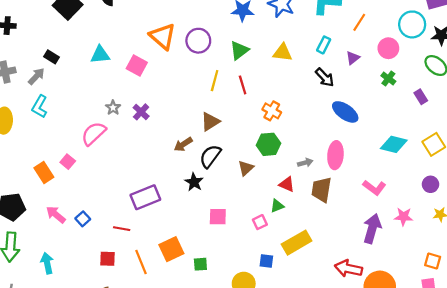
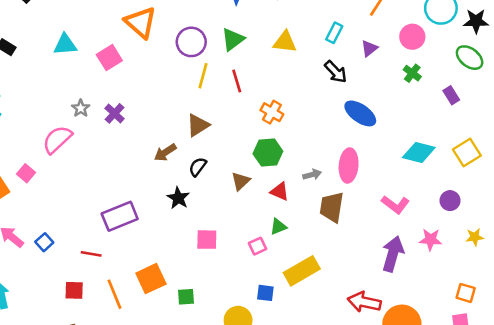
purple circle: (198, 41) -> (191, 42), moved
pink square: (137, 66) -> (109, 58), turned 30
black semicircle: (210, 156) -> (198, 167), size x0.7
red triangle: (287, 184) -> (280, 191), moved
purple circle: (430, 184) -> (450, 201), moved

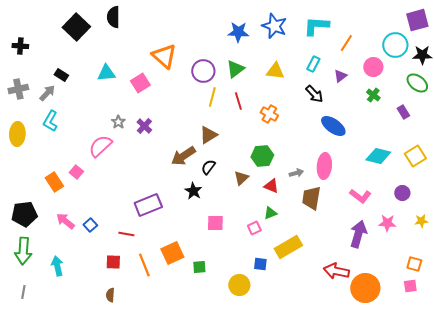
orange cross: (272, 112) -> (269, 114), moved
brown arrow: (165, 152) -> (183, 156), size x1.4

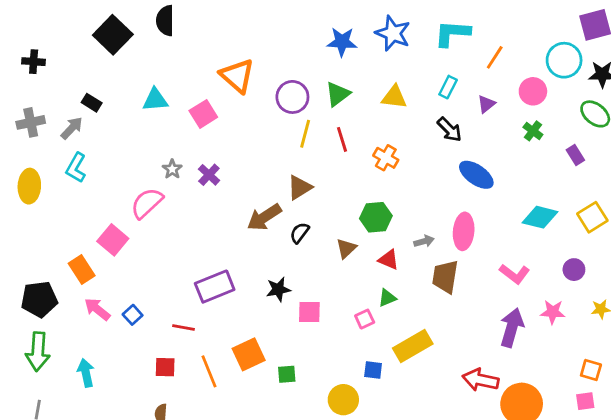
pink square: (76, 172) -> (113, 240), size x1.5
orange rectangle: (54, 182) -> (82, 270), moved
black star: (193, 191) -> (278, 289), moved, turned 30

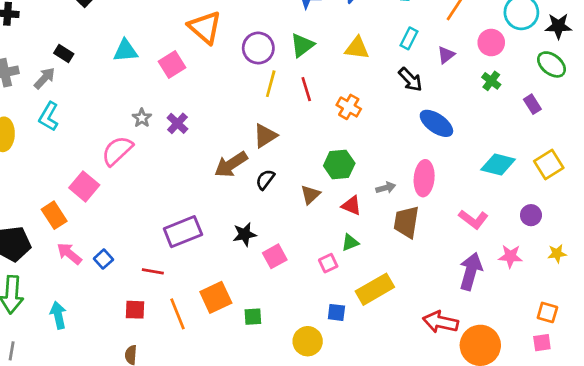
pink square: (309, 312) -> (275, 256), turned -30

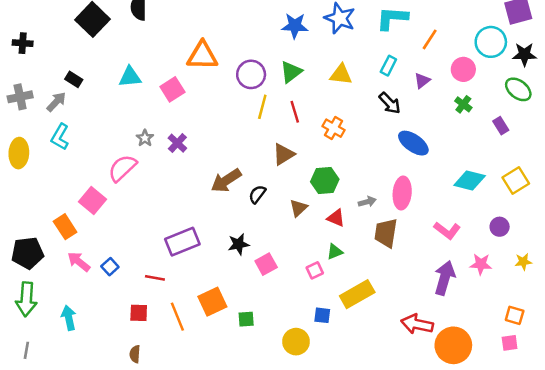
orange triangle: (205, 27) -> (202, 56), turned -40
brown triangle: (265, 136) -> (284, 154), moved

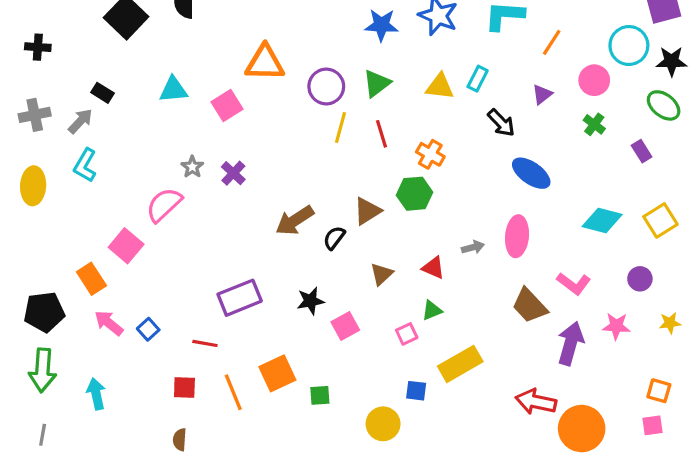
cyan rectangle: (388, 66) -> (478, 79), moved
brown triangle: (284, 154) -> (367, 211), moved
green hexagon: (325, 181) -> (415, 194), moved
brown triangle: (299, 208) -> (381, 274), moved
brown trapezoid: (386, 233) -> (530, 306), moved, turned -52

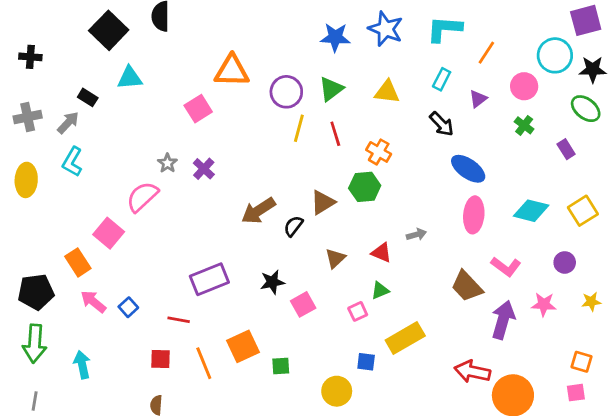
cyan rectangle: (478, 79) -> (442, 79), moved
cyan triangle: (173, 90) -> (130, 78), moved
pink ellipse: (517, 236) -> (474, 215), moved

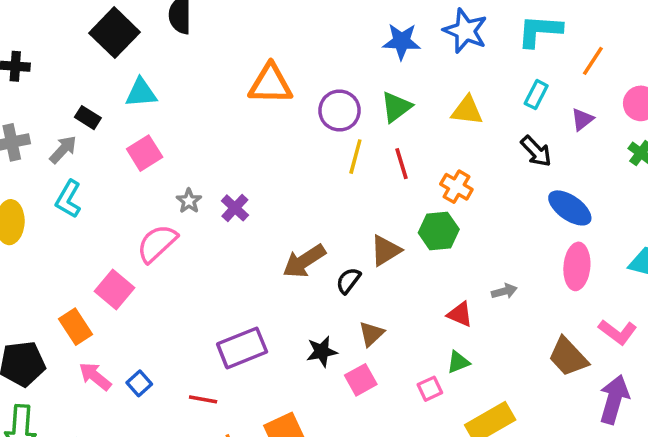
pink square: (198, 109) -> (145, 153), moved
brown triangle: (335, 258) -> (371, 334), moved

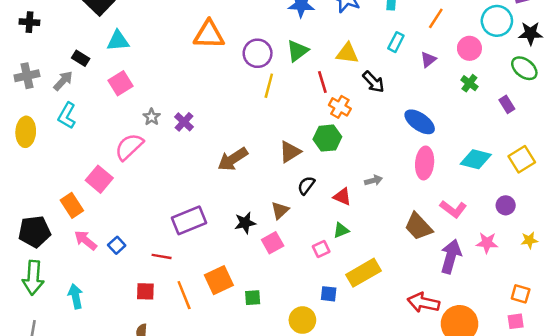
black arrow: (536, 151) -> (373, 82), moved
red line: (402, 164) -> (322, 82), moved
black semicircle: (348, 281) -> (306, 185), moved

